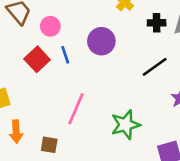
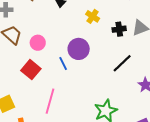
blue line: (65, 55) -> (63, 63), moved
pink line: (76, 109) -> (50, 101), moved

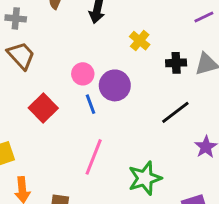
pink circle: (38, 43) -> (83, 74), moved
pink line: (50, 101) -> (94, 157), moved

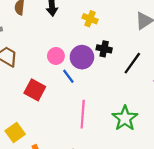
black cross: (176, 63) -> (104, 49), moved, turned 32

